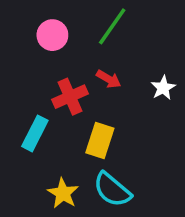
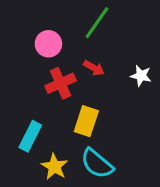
pink circle: (52, 35) -> (48, 44), moved
white star: (163, 88) -> (141, 76), turned -30
cyan rectangle: (35, 133) -> (30, 136), moved

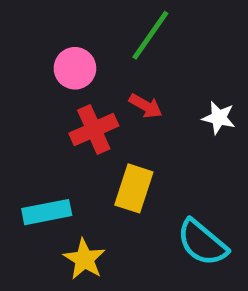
cyan rectangle: (30, 136) -> (47, 212), turned 52
cyan semicircle: (97, 164) -> (202, 243), moved

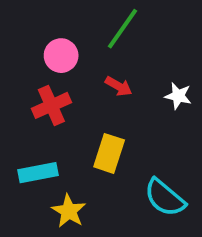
red cross: (94, 130) -> (51, 105), moved

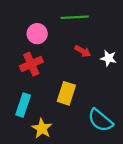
green line: (122, 29) -> (75, 17), turned 52
red arrow: (119, 86) -> (83, 51), moved
cyan rectangle: (38, 173) -> (23, 105), turned -60

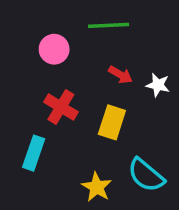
red cross: (31, 64) -> (61, 107), moved, turned -35
yellow rectangle: (66, 93) -> (112, 122), moved
yellow star: (42, 128) -> (97, 187), moved

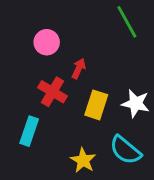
green line: (109, 25) -> (127, 22), moved, turned 64
red arrow: (120, 75) -> (79, 68), moved, turned -96
white star: (158, 85) -> (136, 103), moved, size x1.4

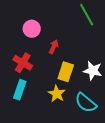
red cross: (52, 92) -> (23, 63), moved
yellow star: (83, 160) -> (57, 94), moved

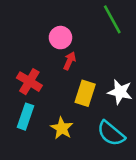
pink circle: (32, 29) -> (60, 38), moved
yellow star: (57, 94) -> (62, 128), moved

